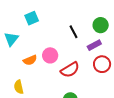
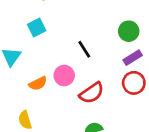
black line: (73, 32) -> (84, 49), moved
purple rectangle: (94, 45) -> (133, 58), moved

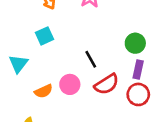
purple rectangle: (133, 58) -> (138, 69), turned -48
red semicircle: (92, 93) -> (107, 84), moved

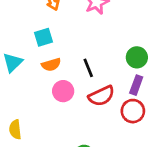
orange semicircle: (44, 91) -> (51, 65), moved

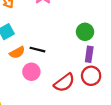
black line: (88, 68) -> (37, 50), moved, turned -42
red semicircle: (101, 96) -> (64, 83), moved

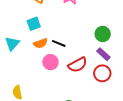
purple rectangle: (89, 54) -> (103, 54), turned -64
red semicircle: (64, 83) -> (78, 65), moved

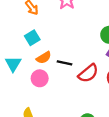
black line: (59, 43) -> (65, 63), moved
pink circle: (50, 62) -> (40, 78), moved

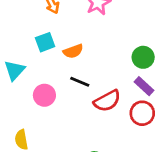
orange semicircle: (44, 58) -> (73, 51), moved

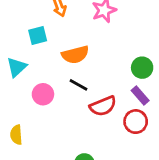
cyan square: (45, 42) -> (38, 35), moved
orange semicircle: (73, 51) -> (75, 55), size x1.4

